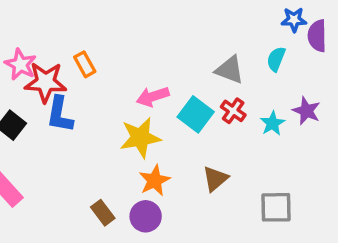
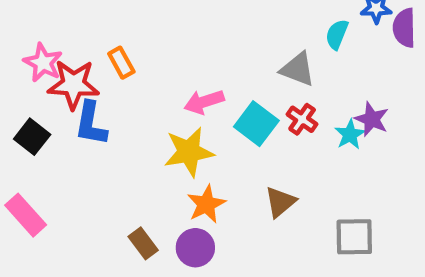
cyan semicircle: (276, 59) -> (337, 34), moved
purple star: (306, 111) -> (372, 119), moved

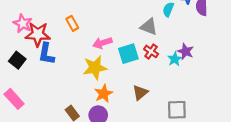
orange rectangle: (121, 63) -> (72, 23), moved
cyan square: (256, 124) -> (128, 54), turned 36

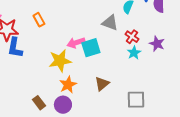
pink arrow: (102, 43) -> (76, 43), moved
red cross: (151, 51) -> (132, 37), moved
purple star: (186, 51) -> (157, 44), moved

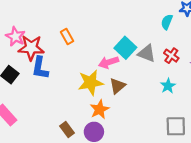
gray triangle: (110, 23) -> (147, 53), moved
cyan square: (91, 48) -> (125, 48), moved, turned -30
cyan star: (134, 53) -> (168, 86), moved
brown triangle: (102, 84) -> (117, 86), moved

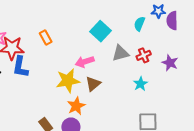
cyan square: (125, 48) -> (100, 31), moved
gray triangle: (147, 53) -> (120, 53), turned -36
red cross: (171, 56) -> (144, 55), turned 32

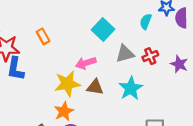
brown triangle: (93, 84) -> (95, 87), turned 49
cyan star: (140, 84) -> (131, 88), moved, size x1.5
orange star: (76, 106) -> (64, 111), moved

